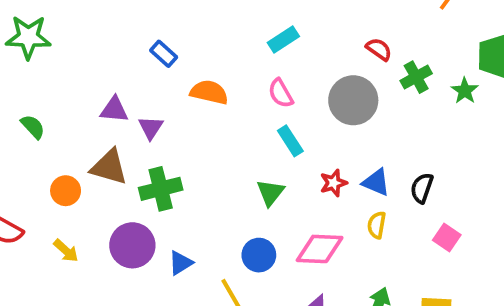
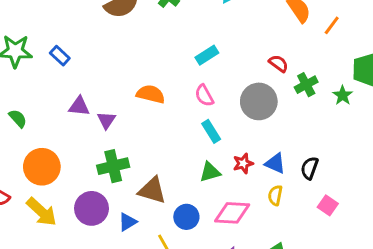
blue rectangle: (164, 54) -> (60, 56), moved
brown triangle: (109, 167) -> (152, 190), moved
orange circle: (66, 191) -> (42, 167), size x1.6
green triangle: (270, 193) -> (210, 172), moved, turned 35
yellow arrow: (66, 251) -> (42, 212), size x1.6

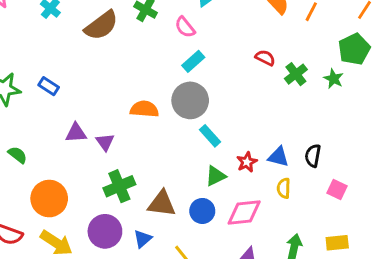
pink semicircle: (204, 96) -> (185, 27), moved
gray circle: (259, 101) -> (190, 100), moved
blue circle: (186, 217) -> (202, 211), moved

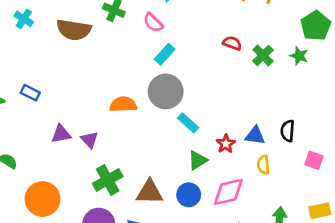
brown semicircle: (101, 25) -> (74, 30), turned 52

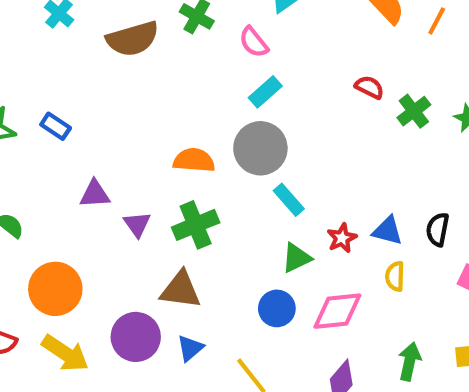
brown semicircle: (74, 30) -> (133, 39), turned -32
purple triangle: (89, 140) -> (137, 224), moved
green cross: (108, 180) -> (196, 225), moved
brown triangle: (150, 192) -> (180, 290), moved

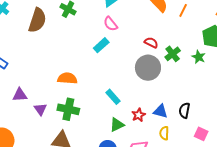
brown semicircle: (133, 39) -> (37, 20), turned -55
pink semicircle: (254, 42) -> (111, 24), moved
gray circle: (260, 148) -> (148, 68), moved
green cross: (196, 225) -> (68, 109), turned 35

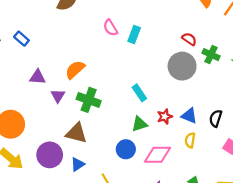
pink semicircle: (111, 24) -> (110, 28), moved
cyan rectangle: (101, 45) -> (134, 35), turned -35
green cross: (173, 54) -> (211, 55), turned -35
orange semicircle: (67, 78) -> (75, 70), moved, turned -54

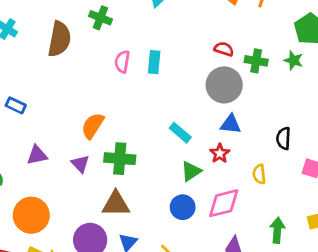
pink semicircle: (110, 28) -> (122, 62), turned 56
purple triangle: (38, 77) -> (37, 155), moved
blue triangle: (189, 116) -> (231, 124), moved

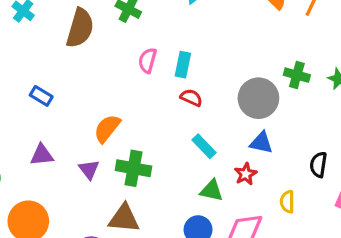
red semicircle: (224, 49) -> (191, 98), moved
blue rectangle: (16, 105) -> (41, 96), moved
green triangle: (191, 171) -> (212, 191), turned 40

